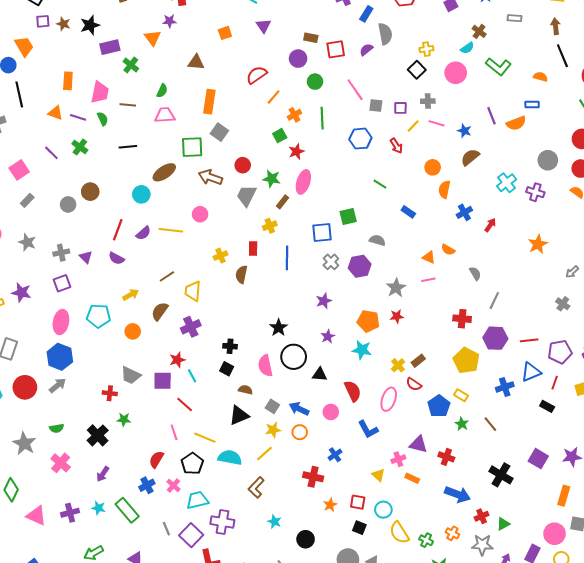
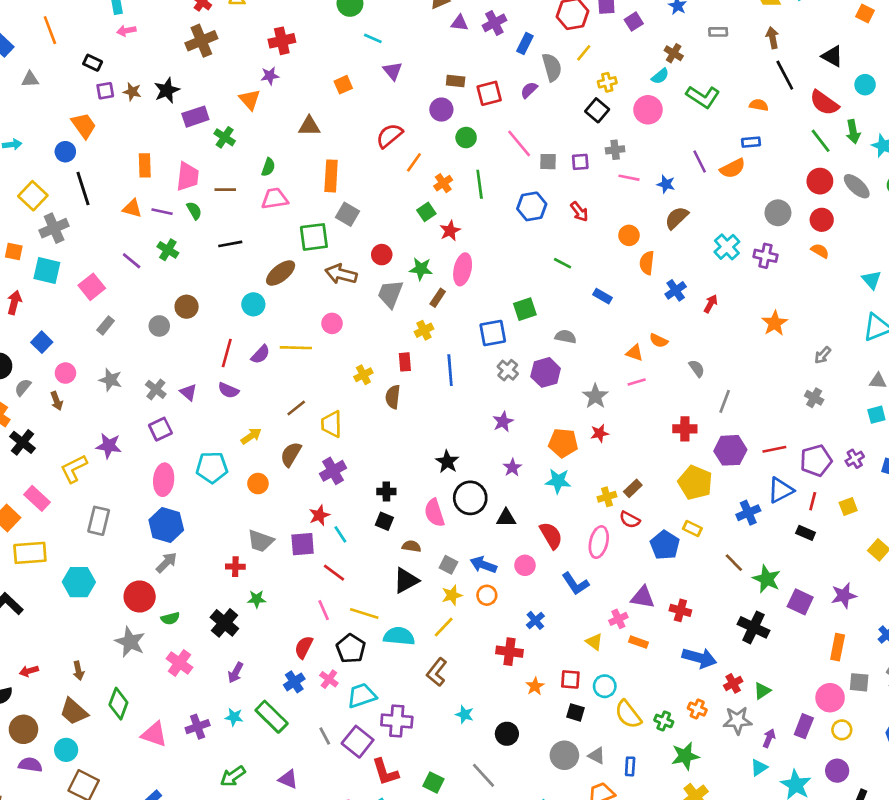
yellow line: (413, 126) -> (584, 53), moved
gray cross: (61, 253) -> (156, 389), turned -35
yellow cross: (398, 365) -> (607, 497), turned 32
red circle: (25, 387) -> (140, 597), moved
green star: (462, 424) -> (767, 579), moved, size x1.5

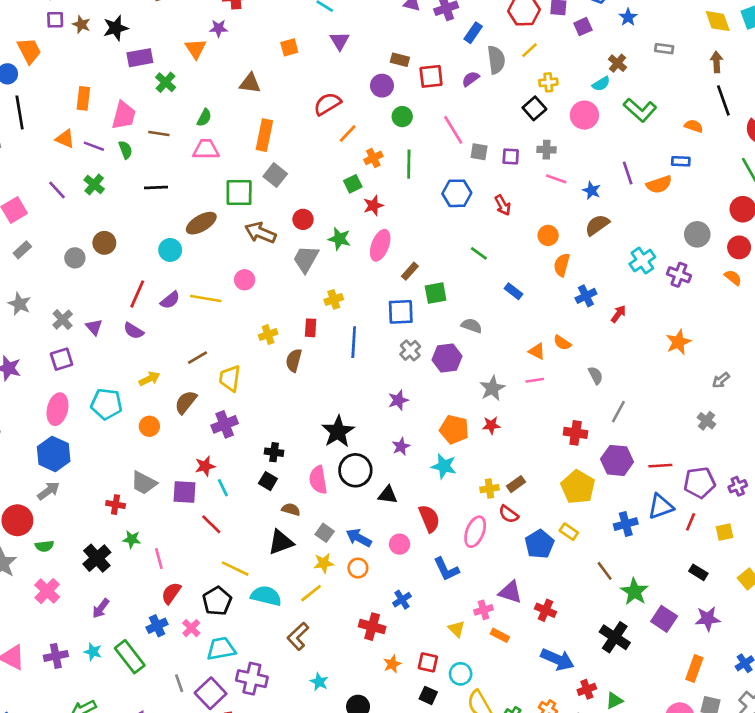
brown rectangle: (438, 298) -> (410, 271), moved
black star: (447, 462) -> (338, 432), size x1.4
black rectangle: (806, 533) -> (698, 572), moved
pink line: (324, 610) -> (159, 559), moved

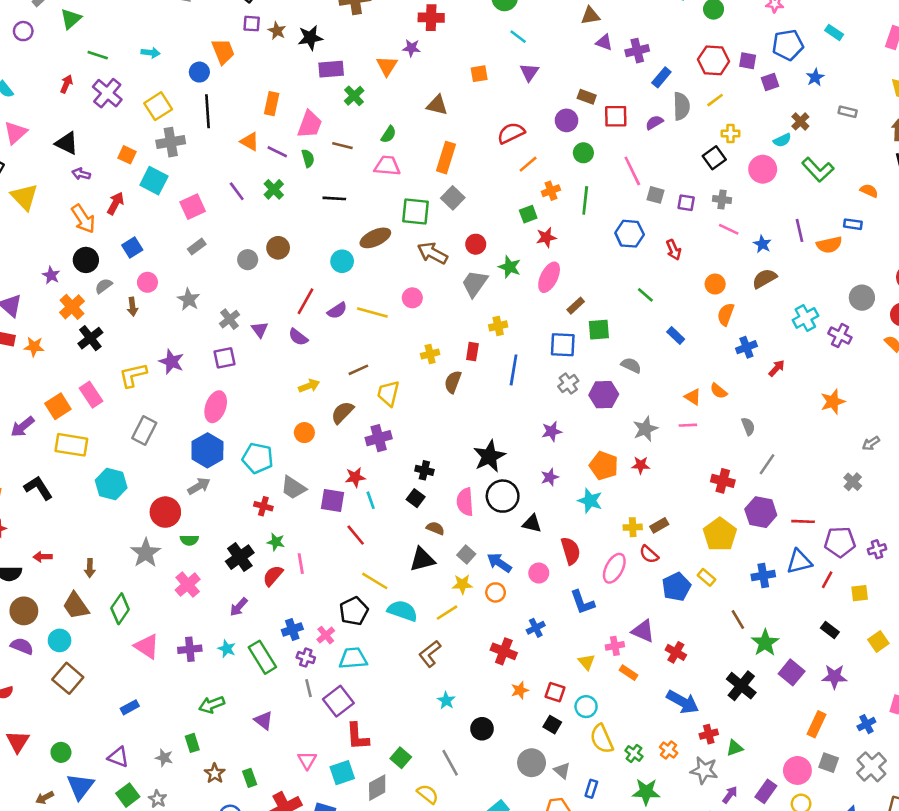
cyan pentagon: (106, 404) -> (258, 458), moved
red semicircle: (171, 593) -> (273, 576), moved
purple cross: (252, 679) -> (306, 658), moved, size x0.6

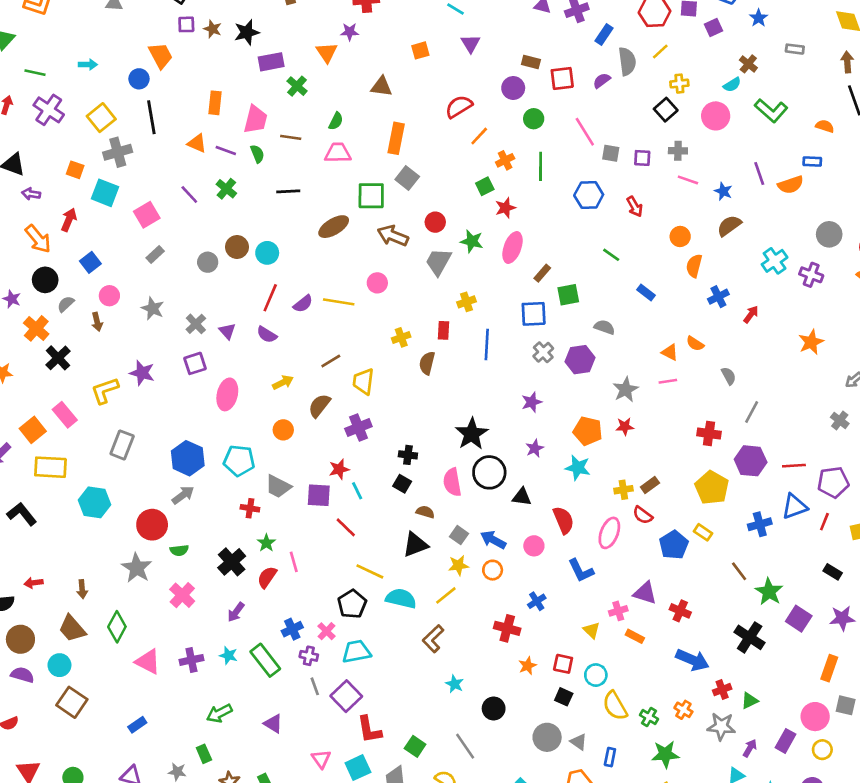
cyan circle: (342, 261) -> (267, 253), moved
pink ellipse: (216, 407) -> (227, 394), moved
green star: (276, 542) -> (266, 543), turned 30

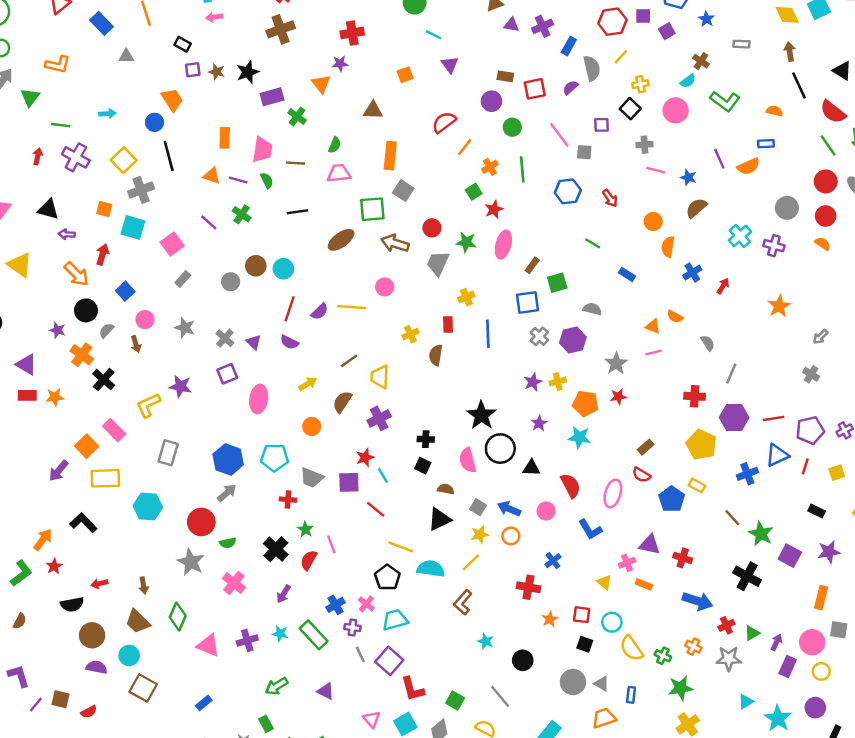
purple square: (642, 158) -> (601, 125), moved
yellow cross: (623, 490) -> (558, 382), moved
purple arrow: (750, 748) -> (776, 642), moved

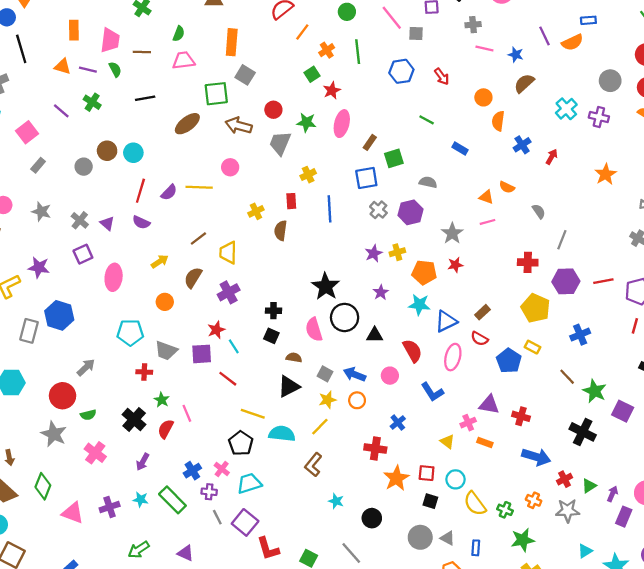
blue triangle: (777, 455) -> (446, 321), moved
blue hexagon: (228, 459) -> (59, 315), moved
orange star: (550, 619) -> (396, 478), size x1.6

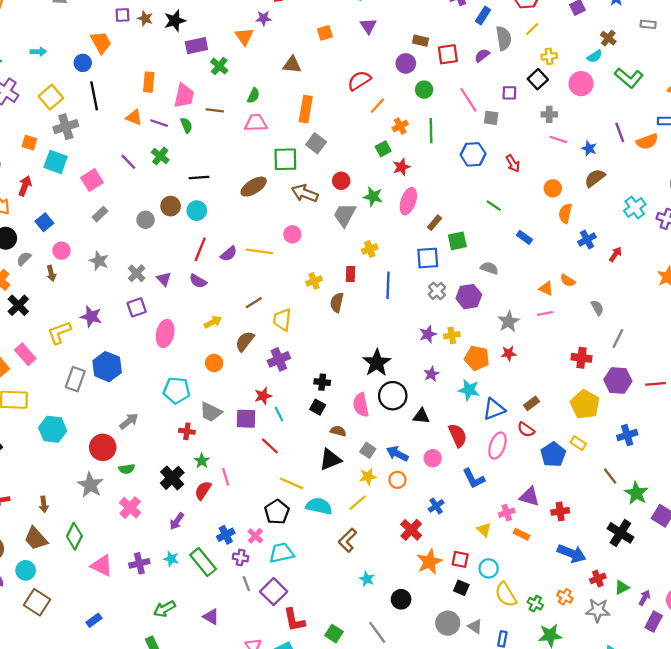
black line: (145, 98) -> (199, 178), moved
red cross: (521, 416) -> (560, 511), turned -30
red cross: (375, 449) -> (411, 530), turned 30

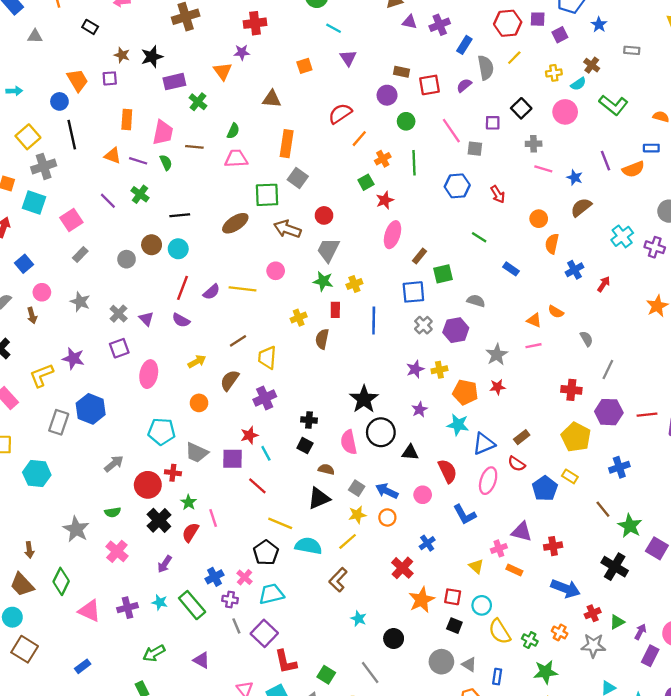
purple square: (122, 15) -> (110, 78), moved
yellow cross: (549, 56) -> (554, 73), moved
green star: (373, 197) -> (323, 281), moved
red circle: (103, 447) -> (148, 485), moved

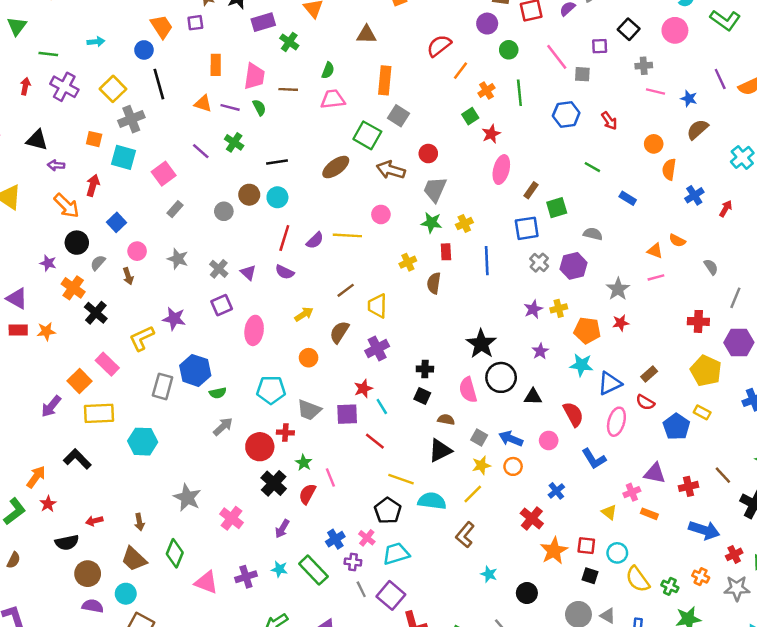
green square: (267, 195) -> (367, 135), turned 35
brown line: (603, 509) -> (723, 475), moved
green semicircle: (113, 512) -> (218, 393), moved

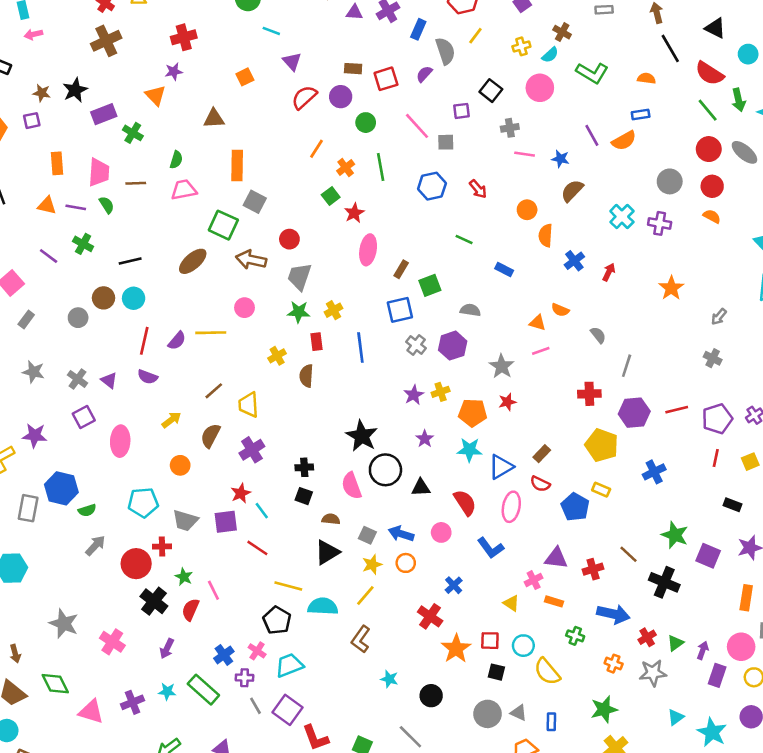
red semicircle: (439, 46) -> (304, 97), moved
green diamond: (175, 553) -> (55, 684), turned -44
green cross: (670, 586) -> (575, 636), moved

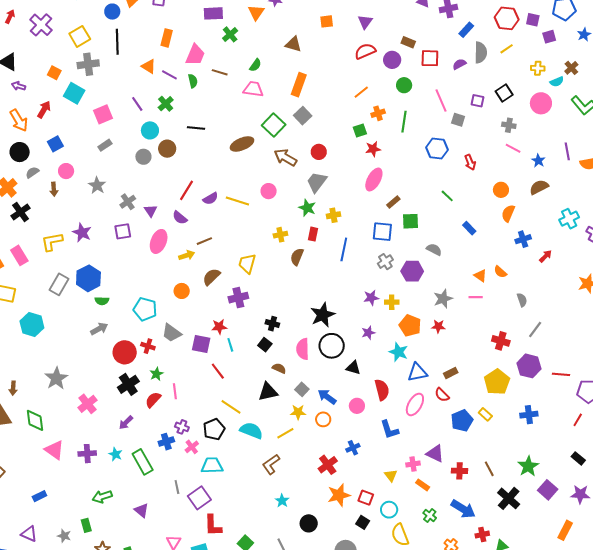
cyan circle: (134, 298) -> (150, 130), moved
brown line: (214, 391) -> (204, 241), moved
pink ellipse: (120, 441) -> (159, 241), moved
purple cross: (245, 678) -> (182, 427), moved

